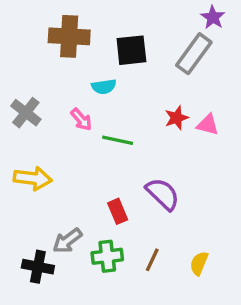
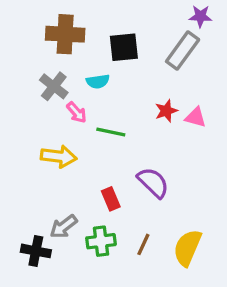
purple star: (213, 17) -> (200, 16), turned -30
gray cross: (26, 113) -> (54, 86), moved
yellow arrow: (33, 178) -> (59, 156), moved
yellow semicircle: (199, 263) -> (187, 248), size x1.6

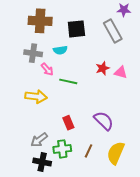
gray rectangle: (183, 50) -> (113, 31), turned -65
gray cross: (54, 86) -> (33, 53), turned -30
purple semicircle: (153, 183) -> (104, 121), moved
black cross: (36, 251) -> (42, 162), moved

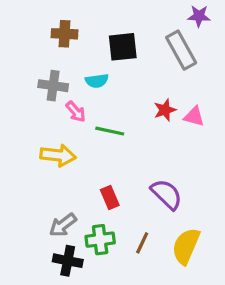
brown cross: (40, 21) -> (64, 34), size x0.7

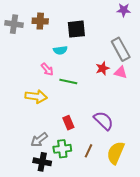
gray rectangle: (181, 50) -> (121, 49), moved
gray cross: (53, 86) -> (14, 24), moved

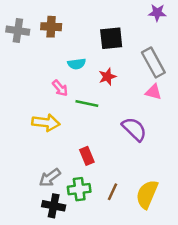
black square: (76, 29) -> (111, 38), moved
red star: (103, 68) -> (107, 77), moved
purple semicircle: (104, 121) -> (134, 129), moved

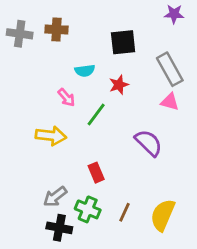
green line: (87, 103) -> (96, 115), turned -65
green cross: (79, 189) -> (88, 209), turned 30

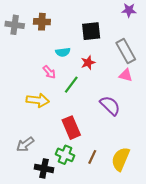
red rectangle: (96, 173) -> (71, 128), size x1.5
gray arrow: (55, 197) -> (25, 144), moved

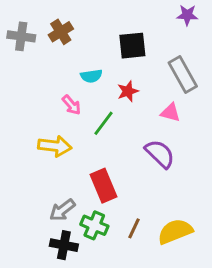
brown cross: (42, 22) -> (61, 32), turned -35
pink triangle: (126, 75) -> (171, 113), moved
gray arrow: (25, 144) -> (62, 210), moved
yellow semicircle: (121, 159) -> (175, 231), turned 45

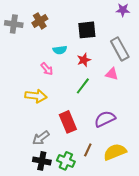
green line: (103, 123) -> (83, 86), moved
purple semicircle: (160, 154) -> (105, 119), moved, turned -70
green cross: (94, 225) -> (66, 161), moved

